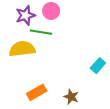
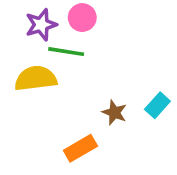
orange rectangle: (37, 92) -> (80, 148), moved
brown star: (71, 97) -> (114, 112), moved

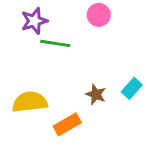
pink circle: (82, 18) -> (99, 15), moved
yellow semicircle: (36, 78) -> (30, 102), moved

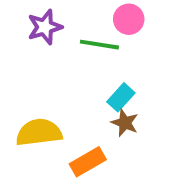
green line: (55, 43) -> (99, 45), moved
cyan rectangle: (132, 88) -> (121, 97), moved

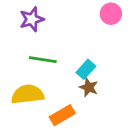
pink circle: (129, 19) -> (111, 14), moved
green line: (99, 45) -> (43, 60), moved

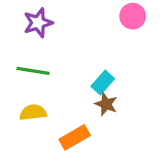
green line: (43, 60) -> (33, 71), moved
yellow semicircle: (28, 94) -> (33, 112), size x0.7

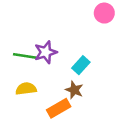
purple star: (38, 23) -> (46, 52), moved
brown star: (106, 104) -> (74, 90), moved

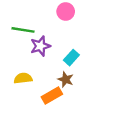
pink circle: (104, 13) -> (66, 12), moved
green line: (26, 56) -> (23, 30), moved

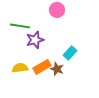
cyan rectangle: (71, 58) -> (70, 53), moved
orange rectangle: (52, 96) -> (42, 67), moved

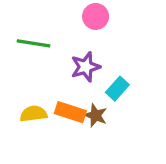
purple star: (35, 40) -> (86, 67), moved
orange rectangle: (42, 67) -> (70, 112), turned 48

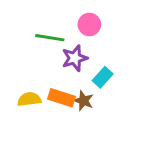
pink circle: (96, 16) -> (89, 24), moved
green line: (34, 43) -> (50, 38), moved

